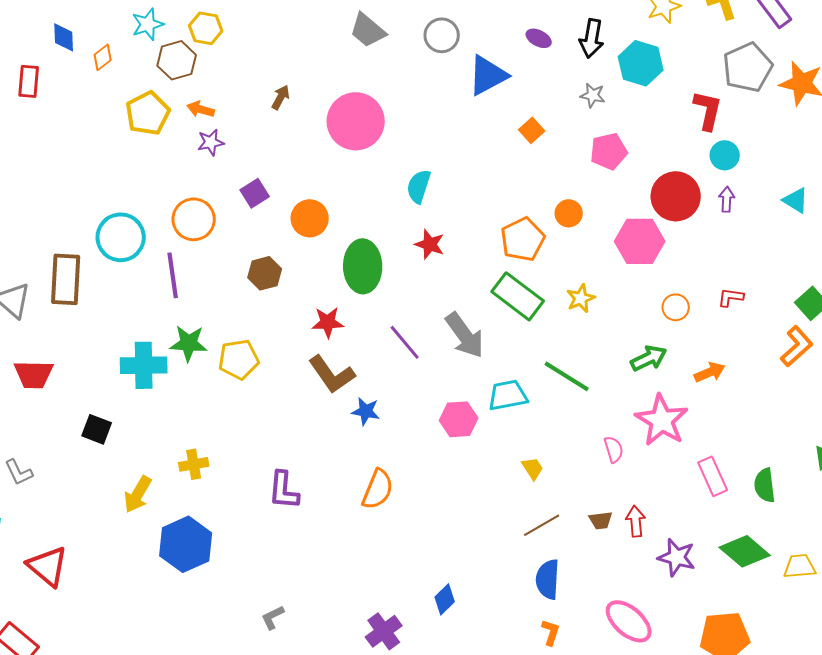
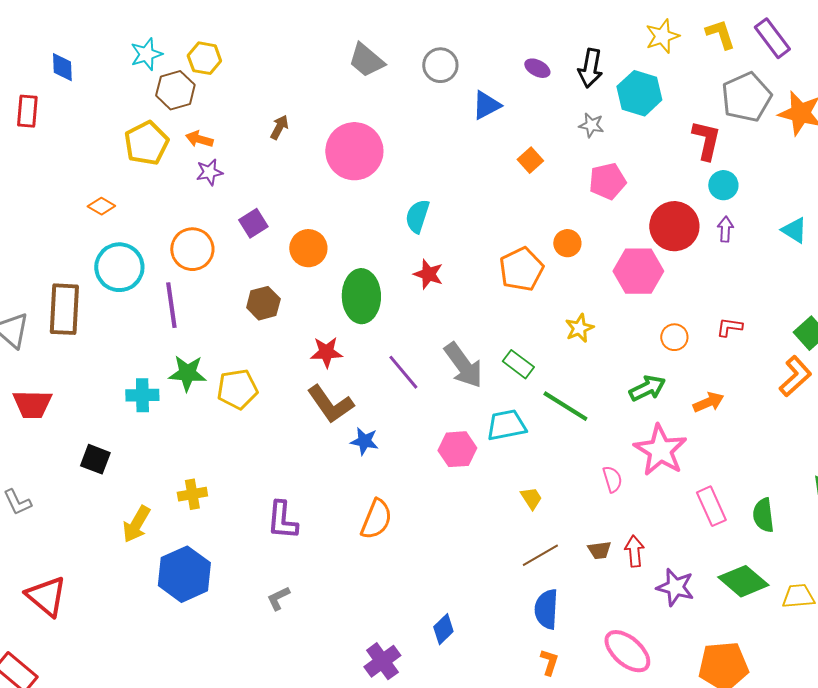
orange diamond: (103, 57) -> (101, 206), moved, turned 68
blue triangle: (488, 75) -> (486, 105), size x0.7
green rectangle: (518, 296) -> (518, 364), moved, size x0.6
cyan cross: (144, 365) -> (142, 395), size x0.7
gray L-shape: (273, 617) -> (278, 598), moved

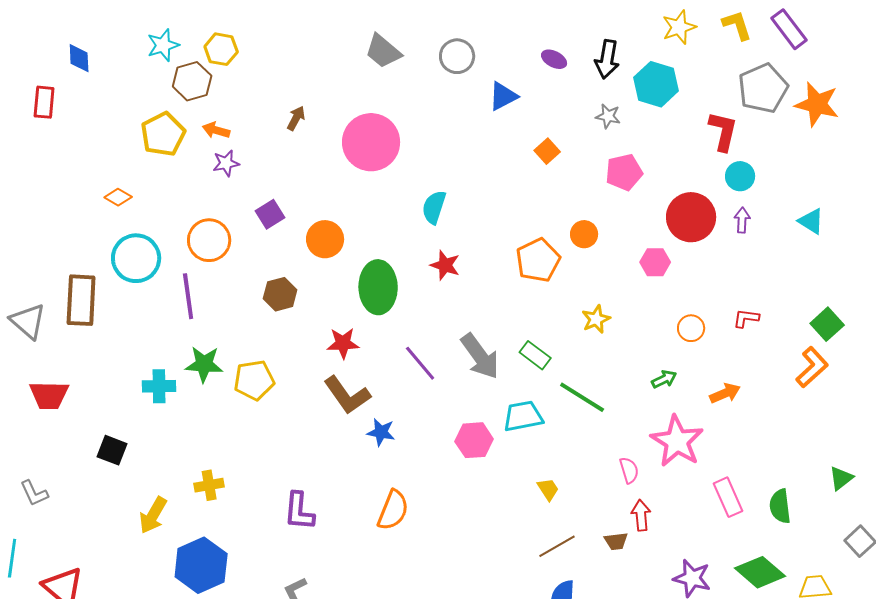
pink hexagon: (638, 271) -> (655, 262), size x0.6
green arrow: (647, 388) -> (664, 379), size x0.7
red arrow: (634, 551) -> (641, 515), moved

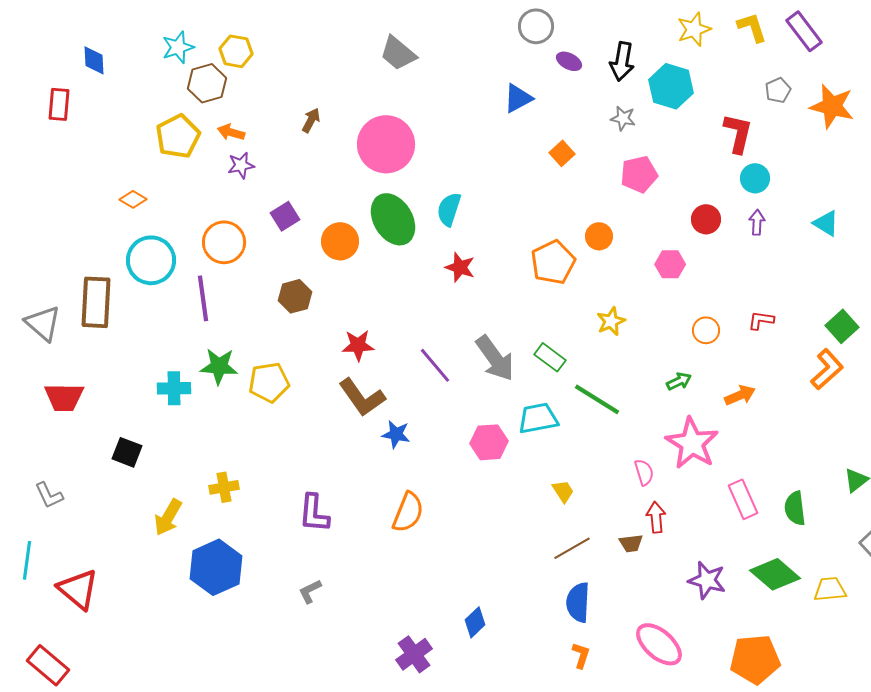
gray circle: (457, 56) -> (536, 26), moved
gray pentagon: (763, 88) -> (778, 90), size x0.5
red circle: (691, 217) -> (706, 219), size x0.6
green ellipse: (378, 287) -> (393, 219), moved, turned -30

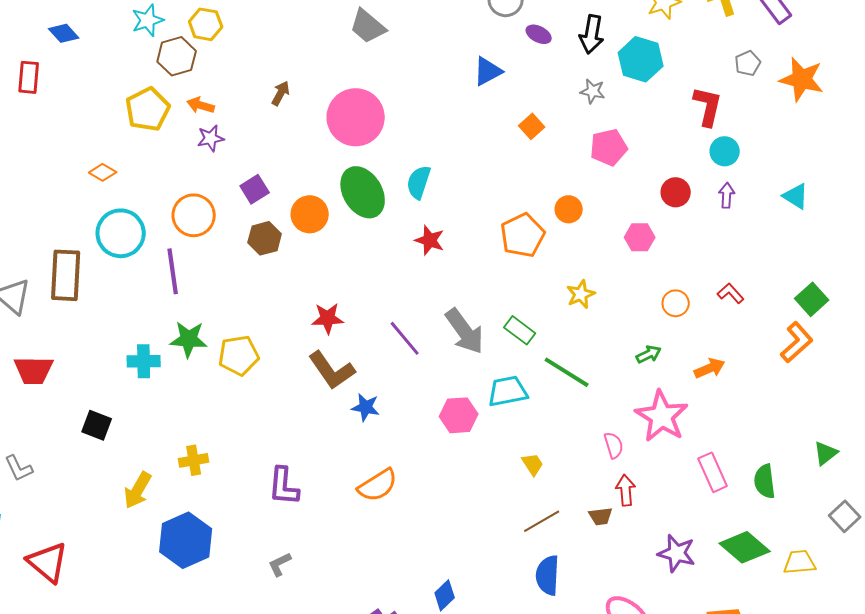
blue diamond: (94, 60) -> (64, 33), turned -40
brown hexagon: (295, 296) -> (265, 238), moved
red L-shape: (761, 320) -> (731, 293), turned 40
orange semicircle: (408, 512) -> (378, 485), turned 36

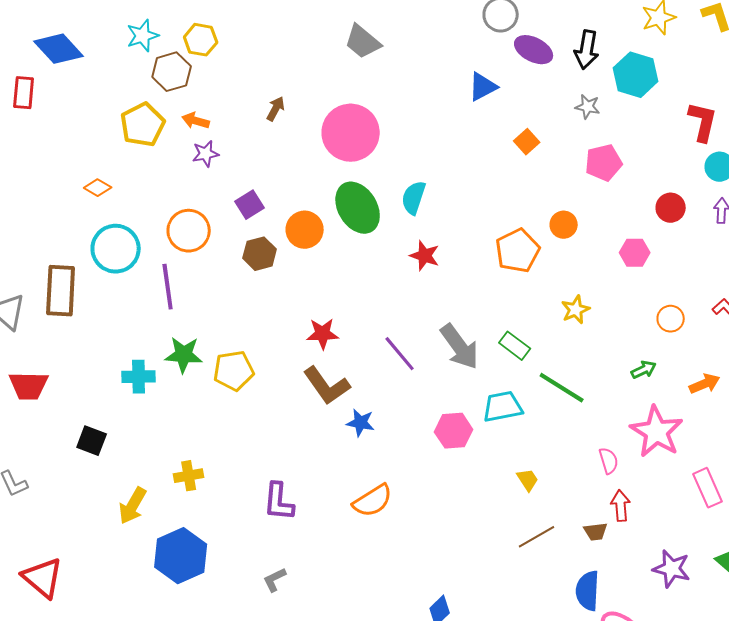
blue diamond: (64, 33) -> (59, 49), size x1.6
purple ellipse: (539, 34) -> (534, 50), size x1.5
blue semicircle: (548, 575) -> (588, 591), moved

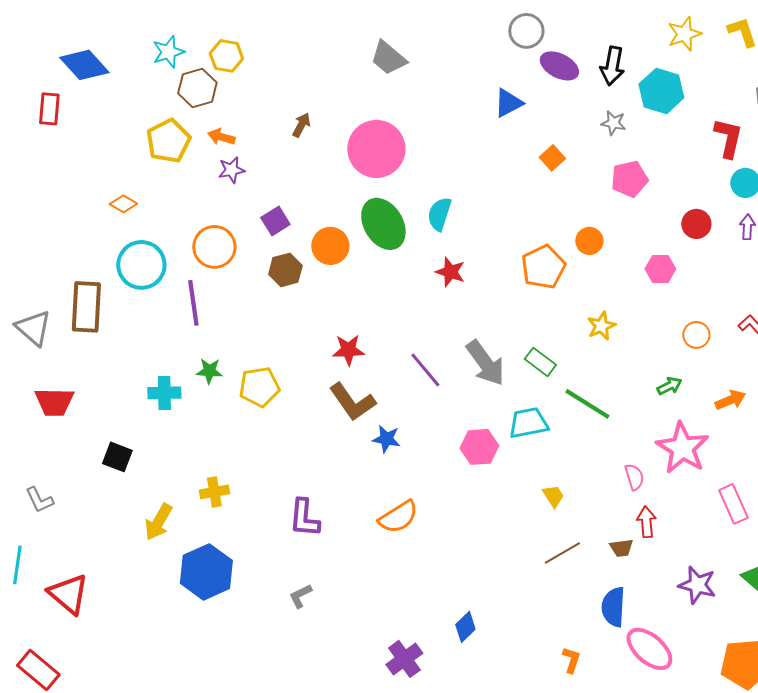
green star: (184, 355) -> (209, 371), size x0.7

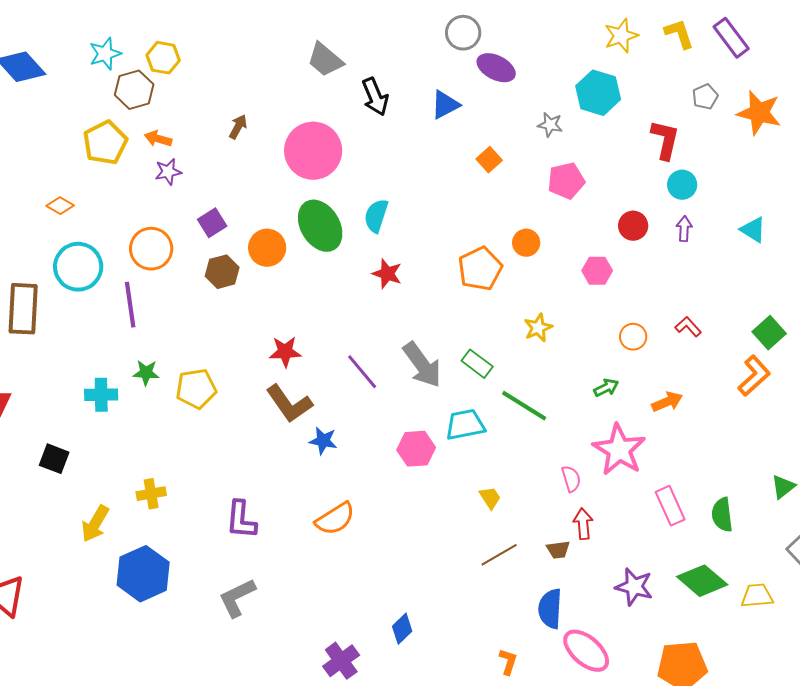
black arrow: (612, 66) -> (375, 97), moved, turned -33
gray L-shape: (300, 596) -> (237, 598), size x1.6

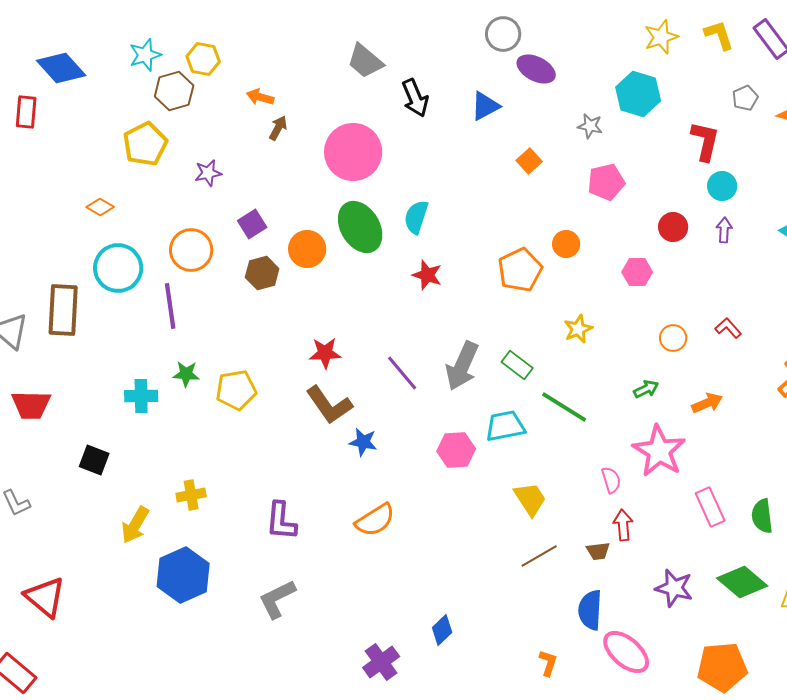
orange arrow: (158, 139) -> (260, 97), moved
gray arrow: (422, 365) -> (462, 366), turned 60
yellow trapezoid: (490, 498) -> (530, 499), size x1.5

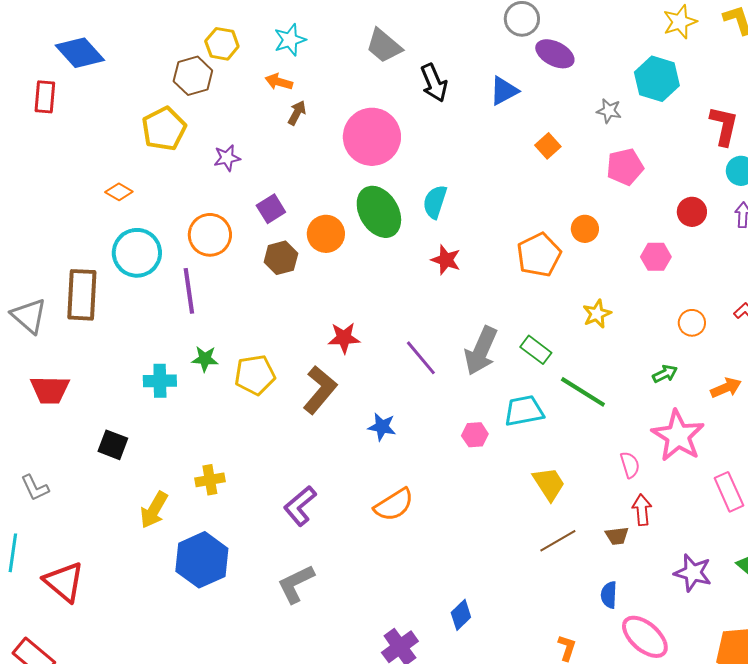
cyan star: (145, 55) -> (290, 40), moved
brown L-shape: (329, 405) -> (320, 390), moved, turned -105
pink hexagon: (456, 450) -> (475, 435), size x0.7
purple L-shape: (281, 521) -> (300, 506), turned 45
blue semicircle: (590, 610) -> (609, 595), size x0.7

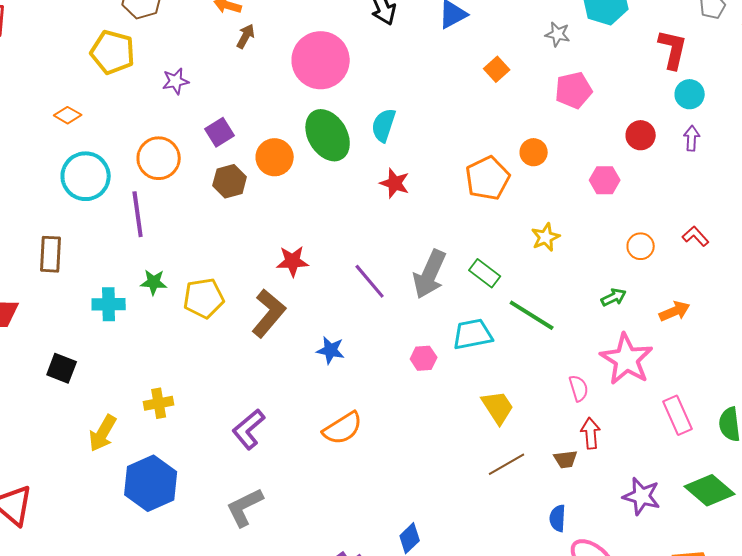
yellow pentagon: (164, 129) -> (113, 52), turned -30
brown rectangle: (82, 295) -> (51, 254), moved, size x0.7

